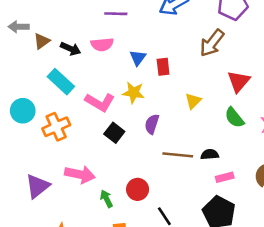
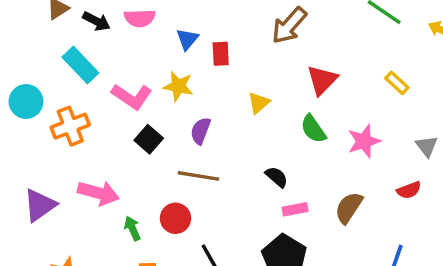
black semicircle: (210, 154) -> (277, 177), turned 42
brown line: (178, 155) -> (198, 176), moved

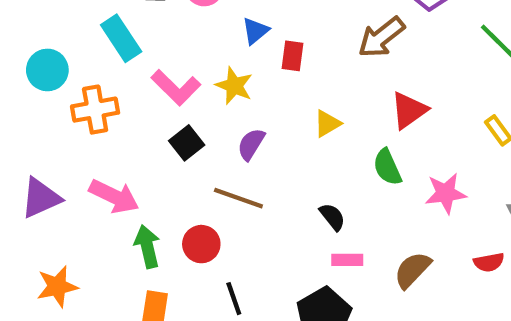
green arrow: (132, 228) -> (147, 247), size x1.4

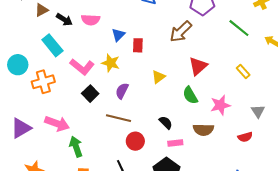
red circle: (201, 244) -> (135, 141), moved
brown semicircle: (412, 270) -> (203, 130), moved, turned -126

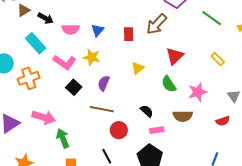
pink semicircle: (91, 20) -> (71, 29), moved
red rectangle: (138, 45) -> (129, 34), moved

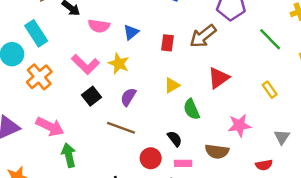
cyan rectangle: (36, 43) -> (36, 33), moved
orange cross: (29, 78) -> (39, 77), turned -30
green semicircle: (169, 84) -> (192, 109), moved
red circle: (119, 130) -> (151, 158), moved

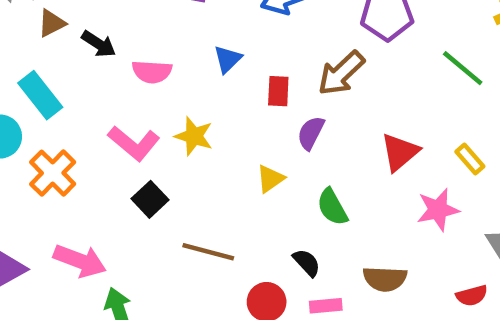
blue triangle: (131, 32) -> (228, 59), moved
red triangle: (219, 78) -> (400, 152), moved
yellow triangle: (172, 85) -> (270, 179), moved
purple semicircle: (128, 97) -> (311, 133), moved
pink star: (239, 125) -> (438, 210), moved

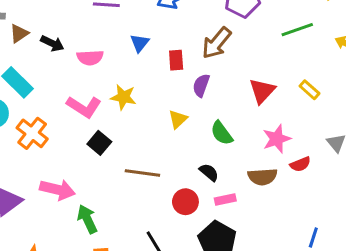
green line: (463, 68) -> (297, 30), turned -52
pink star: (438, 210) -> (277, 139), moved
red semicircle: (472, 296) -> (300, 164), moved

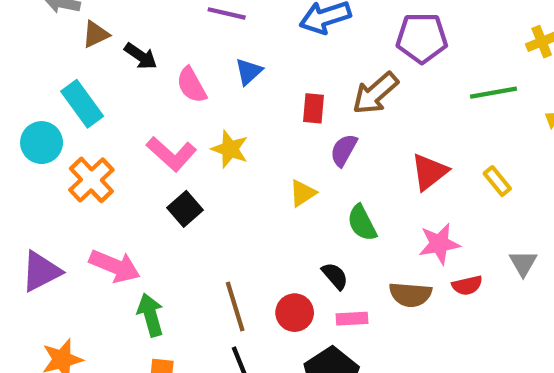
blue triangle: (140, 43) -> (249, 72), moved
pink semicircle: (90, 58) -> (191, 85), turned 55
brown line: (142, 173) -> (235, 306), moved, turned 56

